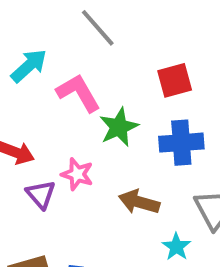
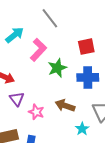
pink L-shape: (79, 93) -> (38, 50), turned 70
pink star: (77, 174) -> (36, 112), moved

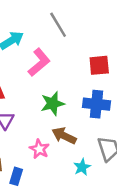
green star: (57, 68) -> (53, 104), moved
pink star: (36, 112) -> (39, 149), moved

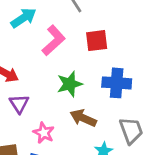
red square: (99, 65) -> (97, 41), moved
pink star: (39, 149) -> (44, 133), moved

